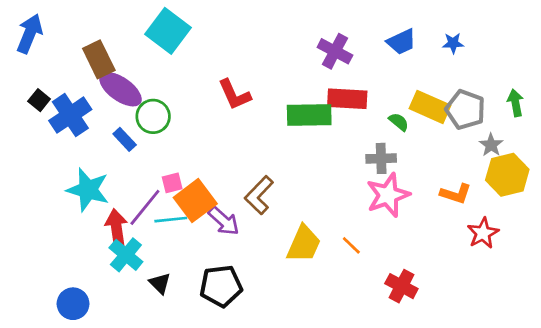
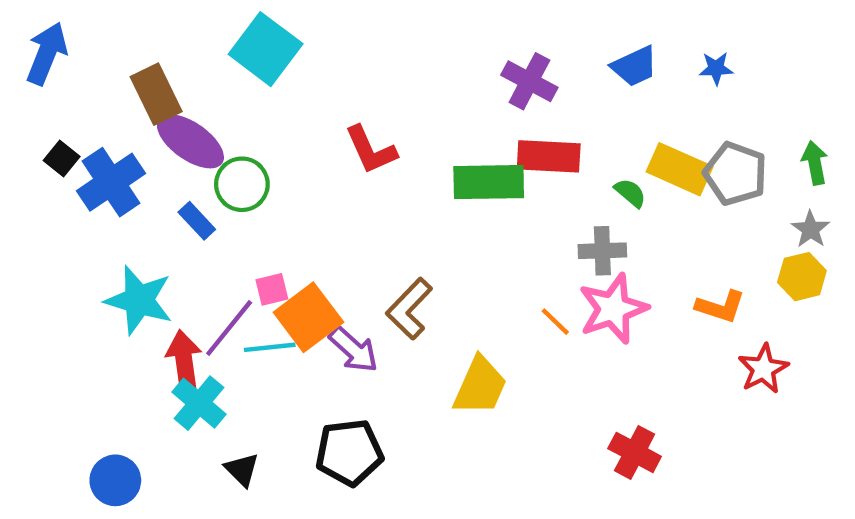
gray star: (491, 145) -> (810, 229), moved
yellow hexagon: (507, 175) -> (802, 277), size x0.7
orange line: (351, 245) -> (555, 322), moved
black triangle: (160, 283) -> (242, 470), moved

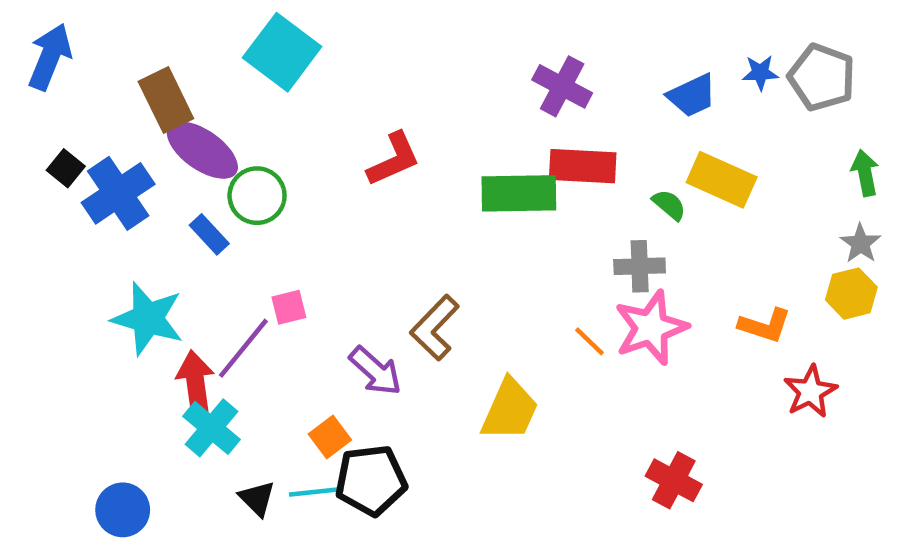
blue trapezoid: (635, 66) -> (692, 95), moved
red L-shape: (371, 150) -> (394, 159), turned -90
gray pentagon: (735, 174) -> (822, 77), moved
orange square: (308, 317) -> (330, 437), moved, size x0.6
cyan line: (270, 347) -> (316, 492), moved

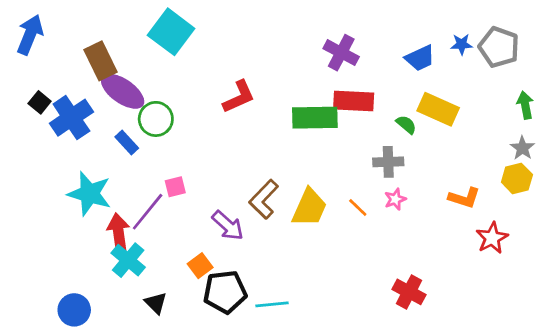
pink star: (651, 328) -> (395, 199), size x0.5
yellow trapezoid: (510, 410) -> (309, 208), moved
cyan line: (316, 492) -> (272, 304), moved

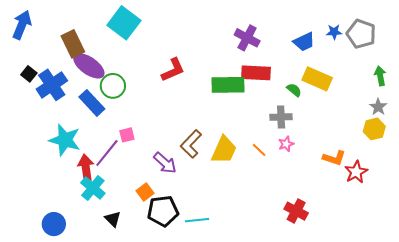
blue rectangle: (127, 143) -> (92, 103), size x1.5
orange L-shape: (464, 198) -> (334, 158), moved

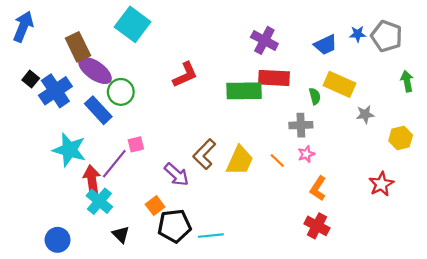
green semicircle: (294, 90) -> (315, 96), turned 35
gray star: (378, 107) -> (365, 114), moved, turned 30
orange L-shape: (334, 158) -> (318, 188), moved, turned 105

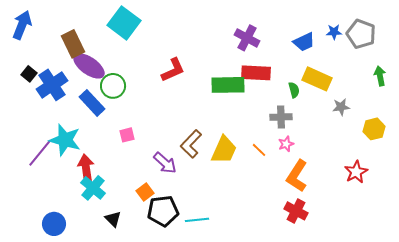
purple line: (114, 164) -> (40, 153), moved
orange L-shape: (318, 188) -> (297, 176), size x1.4

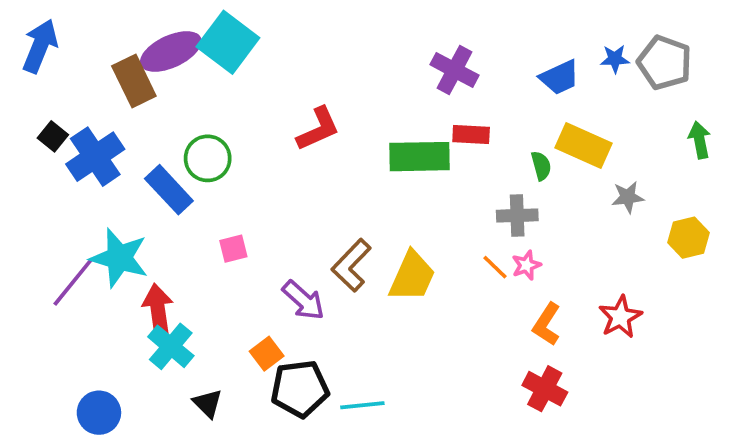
purple ellipse: (89, 66) -> (171, 52), moved, turned -60
red rectangle: (256, 73) -> (471, 134), size x0.7
orange line: (259, 150) -> (495, 267), moved
red star: (356, 172) -> (620, 317), moved
orange L-shape: (297, 176) -> (547, 324), size x0.7

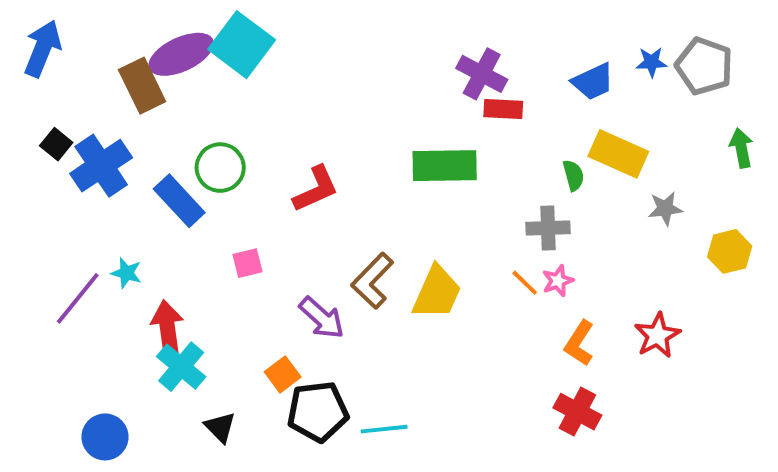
red L-shape: (318, 129) -> (316, 189), moved
red rectangle: (471, 134) -> (503, 109), moved
cyan star: (119, 258) -> (126, 273), size x0.5

